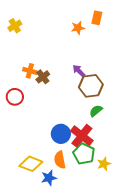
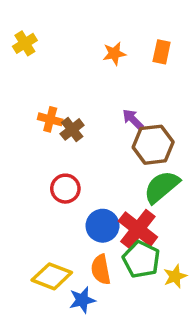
orange rectangle: (97, 18) -> (162, 52), moved
orange star: (78, 28) -> (114, 54), moved
red circle: (15, 97) -> (65, 189), moved
green semicircle: (96, 111) -> (162, 187), size x1.6

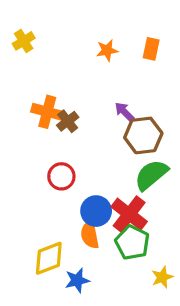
orange cross: (50, 119) -> (47, 112), size x1.4
orange semicircle: (101, 270) -> (90, 235), moved
yellow diamond: (52, 276) -> (49, 258), turned -42
yellow star: (175, 276) -> (162, 277), moved

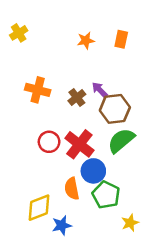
brown cross: (68, 121) -> (77, 97), moved
blue circle: (96, 211) -> (93, 171), moved
red cross: (129, 214) -> (79, 144), moved

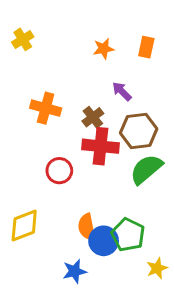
purple arrow: (100, 90) -> (122, 91), moved
red cross: (79, 144) -> (100, 146), moved, turned -32
blue circle: (93, 171) -> (104, 241), moved
yellow diamond: (39, 208) -> (24, 226), moved

